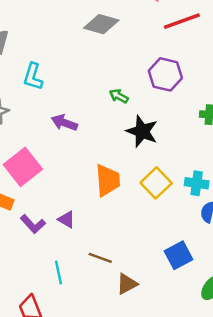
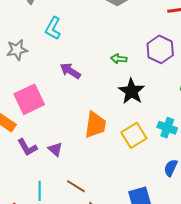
green arrow: (119, 96) -> (119, 59), turned -35
cyan cross: (197, 183) -> (167, 128), moved

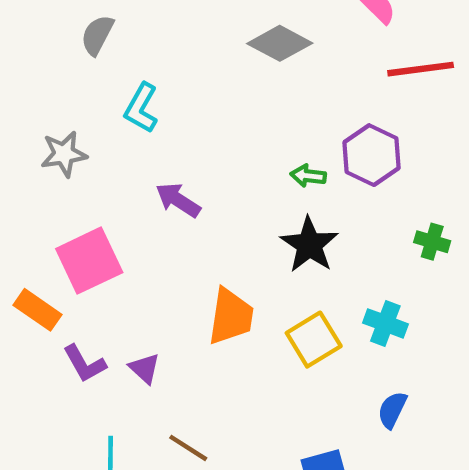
green arrow: (119, 59) -> (308, 176), moved

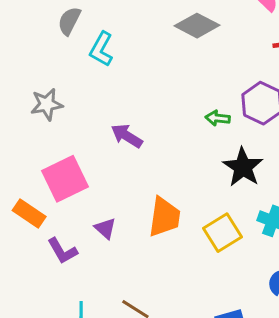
cyan L-shape: (141, 108) -> (101, 49), moved
black star: (309, 245) -> (243, 167), moved
purple triangle: (145, 368) -> (105, 228), moved

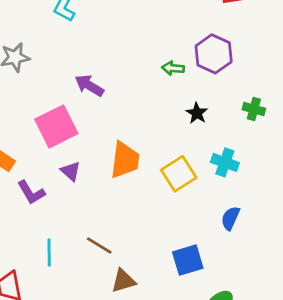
black star: (243, 167) -> (197, 113), size x0.6
pink square: (65, 179) -> (56, 126), moved

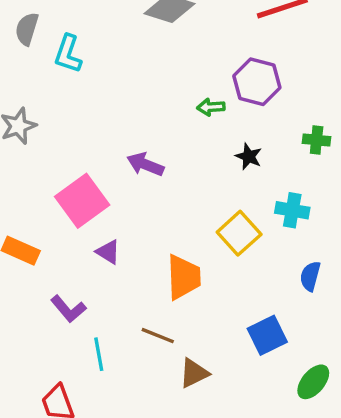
purple arrow: (89, 86) -> (145, 164), moved
orange trapezoid: (125, 160) -> (184, 277), moved
purple L-shape: (31, 192) -> (68, 309), moved

